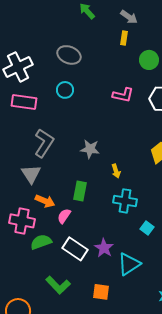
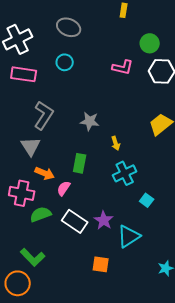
green circle: (149, 60) -> (150, 43), moved
cyan cross: (125, 201) -> (125, 173), turned -35
green L-shape: (58, 285) -> (33, 257), moved

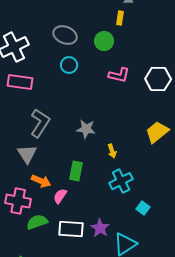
green circle: (150, 43) -> (104, 41), moved
cyan circle: (65, 62) -> (69, 65), moved
white rectangle: (75, 221) -> (71, 229), turned -30

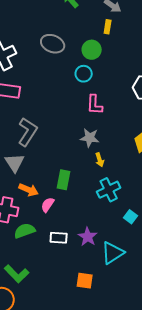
cyan circle: (69, 65) -> (84, 74), moved
pink L-shape: (119, 75) -> (95, 105), moved, turned 80
gray star: (86, 129) -> (90, 138), moved
white rectangle: (71, 229) -> (59, 238), size x0.7

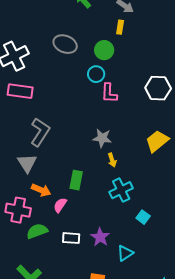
pink L-shape: (95, 105) -> (109, 93), moved
cyan triangle: (113, 253) -> (125, 253), size x0.7

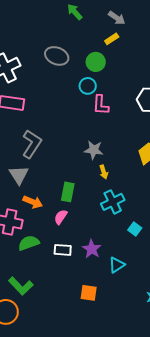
yellow rectangle: (120, 27) -> (112, 39), turned 48
pink semicircle: (60, 205) -> (61, 217), moved

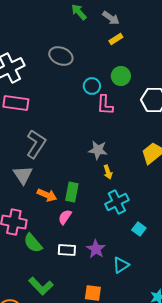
gray arrow: (117, 18) -> (111, 18), moved
green circle: (96, 62) -> (121, 76), moved
orange arrow: (33, 202) -> (47, 195), moved
green semicircle: (29, 243) -> (33, 243), turned -110
green L-shape: (21, 286) -> (41, 286), moved

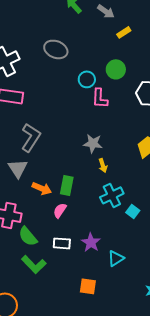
yellow rectangle: (116, 39) -> (124, 32), moved
cyan square: (139, 229) -> (133, 211), moved
green L-shape: (41, 286) -> (34, 264), moved

